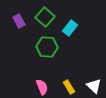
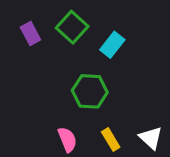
green hexagon: (47, 47) -> (90, 91), moved

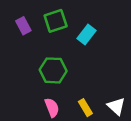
green square: (72, 27) -> (56, 21), turned 30
green hexagon: (90, 91) -> (53, 70), moved

